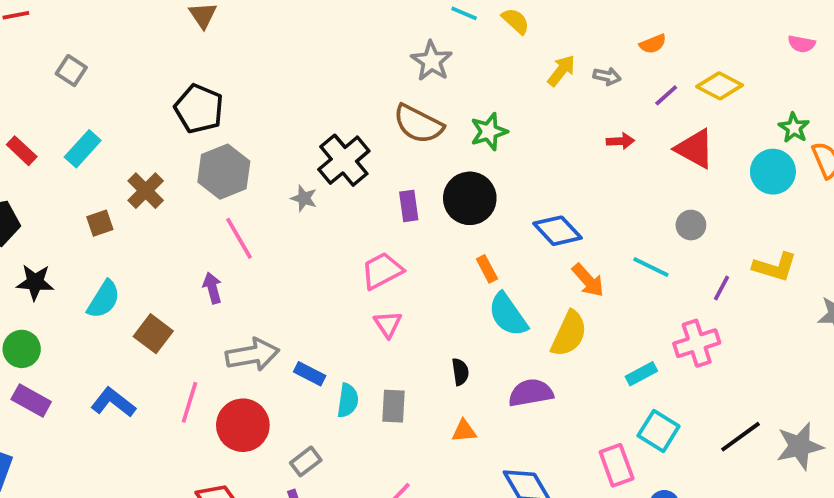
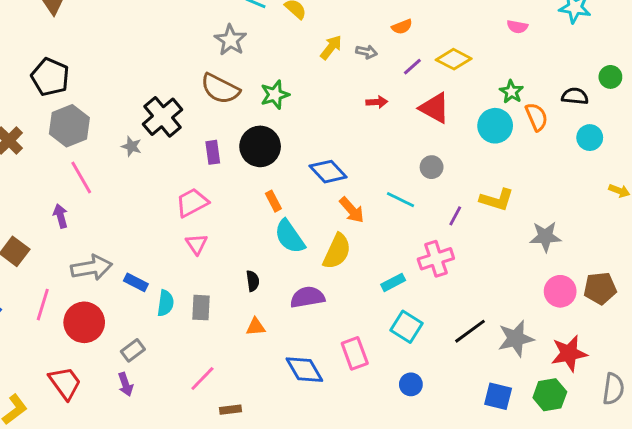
pink rectangle: (617, 465) -> (355, 353), moved

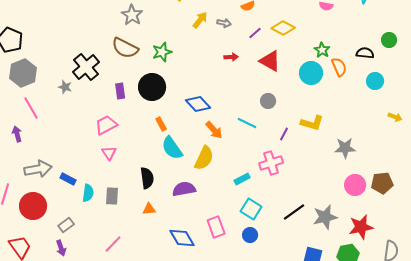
black semicircle: (253, 281) -> (147, 178), size x1.5
blue circle: (411, 384) -> (250, 235), moved

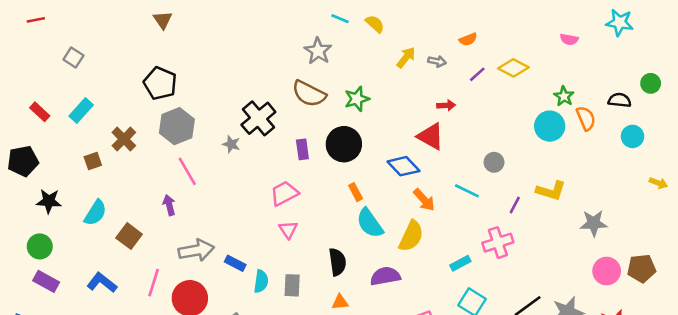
red triangle: (270, 61) -> (431, 136), moved

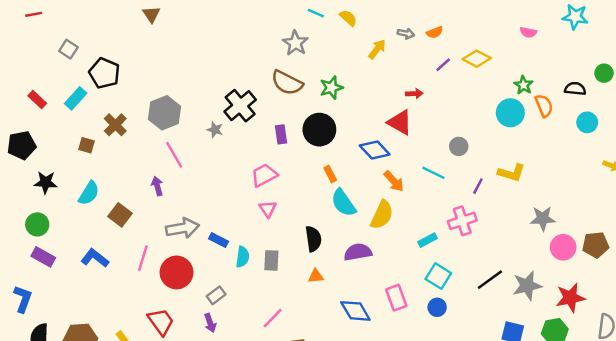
gray arrow: (437, 61) -> (406, 34), moved
black pentagon: (160, 83) -> (104, 73), moved
brown square: (93, 161) -> (86, 145), turned 35
gray star: (594, 223) -> (543, 218), moved

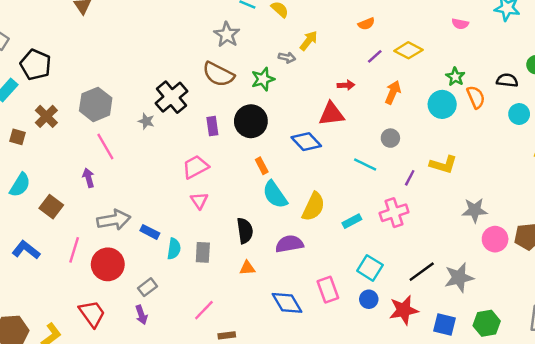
gray arrow: (406, 34) -> (287, 57), moved
red triangle: (400, 122) -> (331, 114), turned -36
orange arrow: (394, 181) -> (393, 92), moved, turned -115
cyan rectangle: (427, 240) -> (352, 221), moved
red star: (570, 298) -> (404, 310), moved

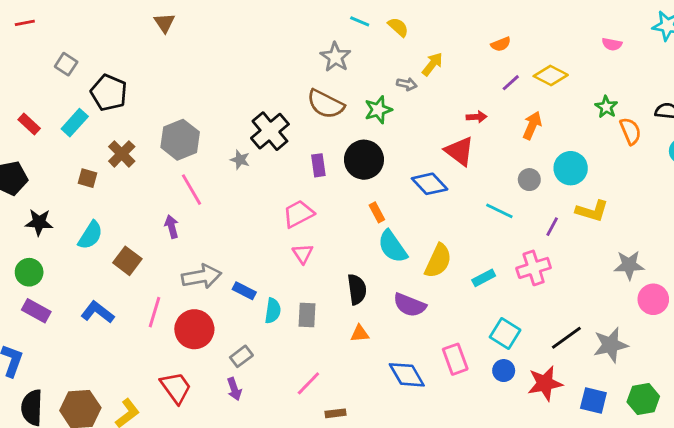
cyan circle: (442, 104) -> (571, 168), moved
red triangle: (331, 114) -> (459, 151), turned 44
purple semicircle: (289, 244) -> (410, 305), turned -148

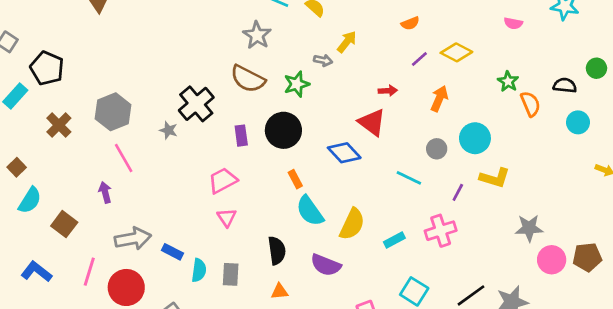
brown square: (87, 178) -> (17, 167), moved, turned 30

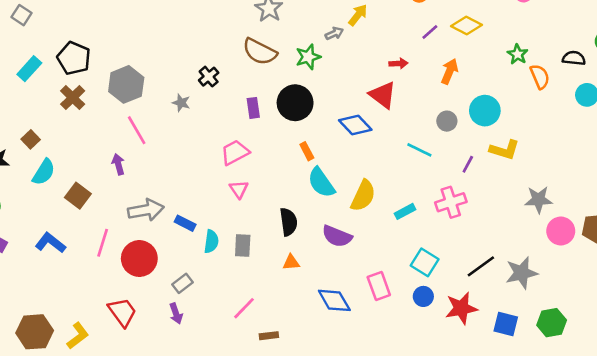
gray arrow: (323, 60) -> (334, 33), turned -36
black pentagon: (47, 68) -> (74, 58), moved
black cross: (196, 104) -> (209, 77), size x0.6

